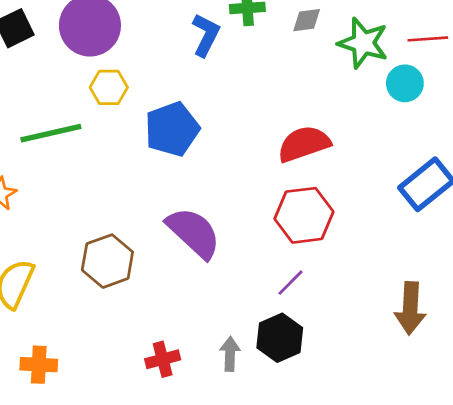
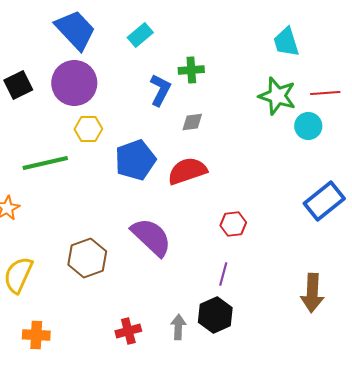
gray diamond: (307, 20) -> (192, 122), moved
red semicircle: (304, 144) -> (187, 171), moved
red hexagon: (304, 215) -> (233, 224), size x0.6
purple line: (290, 283) -> (223, 274), turned -30

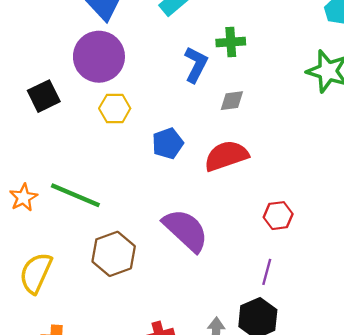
black square: (18, 85) -> (44, 96), moved
blue pentagon: (135, 160) -> (168, 143), size x0.7
green line: (45, 163) -> (75, 195), moved, turned 36

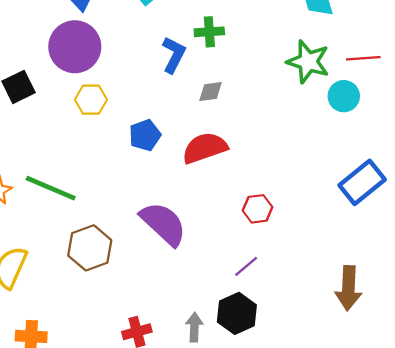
purple line: (267, 272) -> (246, 266), turned 35

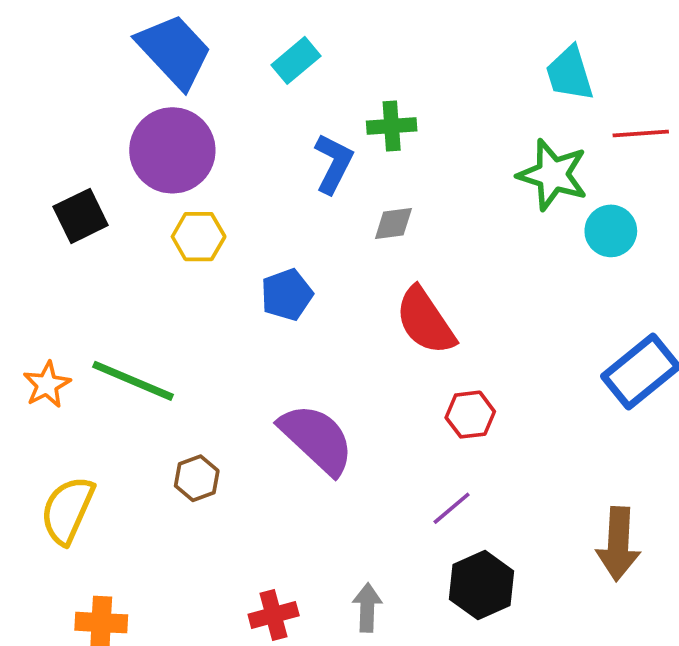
red line: (363, 58) -> (641, 134), moved
red semicircle: (205, 148) -> (425, 321), moved, turned -105
brown hexagon: (90, 248) -> (197, 478), size x0.6
black hexagon: (237, 313) -> (482, 585), moved

